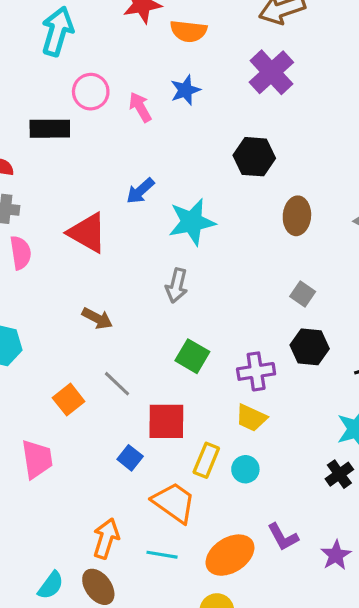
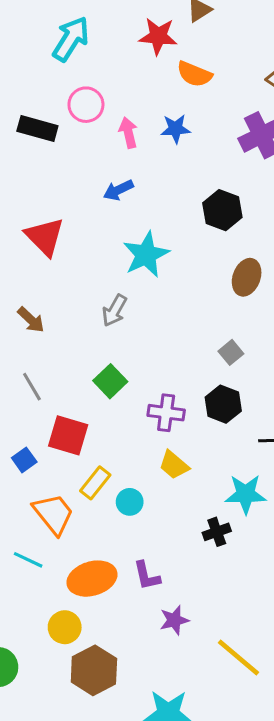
blue arrow: (140, 191) -> (118, 190), moved
cyan star: (192, 222) -> (146, 255), turned -30
yellow trapezoid: (251, 418) -> (174, 465), moved
purple star: (336, 555) -> (174, 620), moved

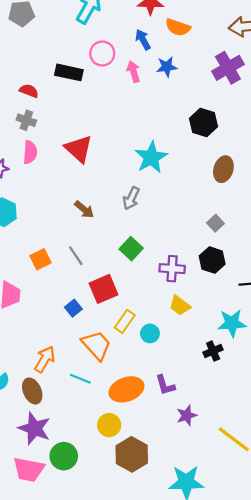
blue arrow: (118, 190) -> (143, 40), moved, turned 90
brown arrow: (31, 320) -> (84, 209), moved
red square: (68, 435) -> (104, 289), turned -36

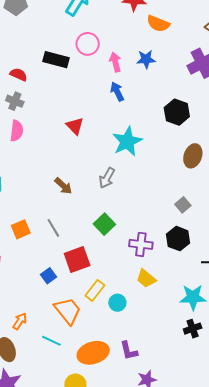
blue arrow: (143, 40) -> (117, 92), moved
red triangle: (79, 149) -> (75, 126), moved, size x0.7
black cross: (213, 351) -> (193, 329), moved
orange arrow: (45, 359) -> (20, 321), size x0.7

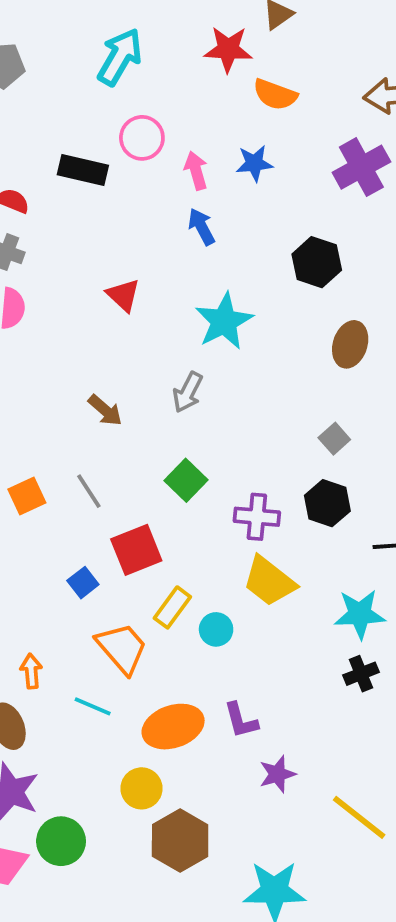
yellow trapezoid: (146, 278) -> (269, 581), size x1.4
orange arrow: (20, 321) -> (31, 671), turned -36

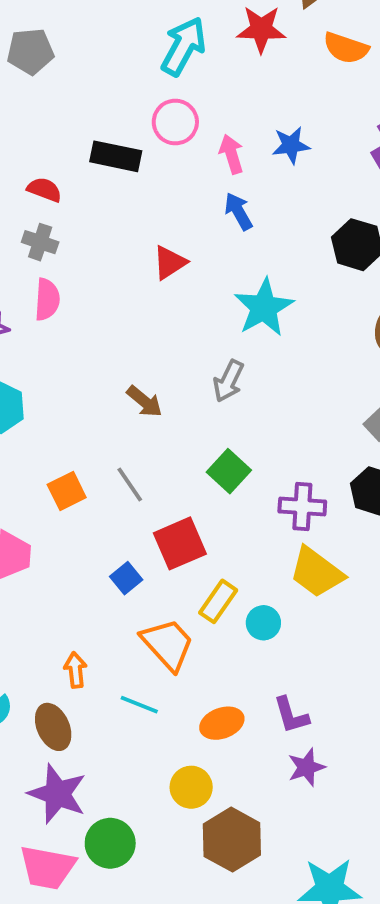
cyan arrow: (120, 57) -> (184, 46), moved
orange semicircle: (275, 95) -> (346, 48), moved
red triangle: (123, 295) -> (170, 263), moved, turned 45
orange ellipse: (173, 727) -> (222, 723), size x0.7
purple star: (277, 774) -> (306, 767), moved

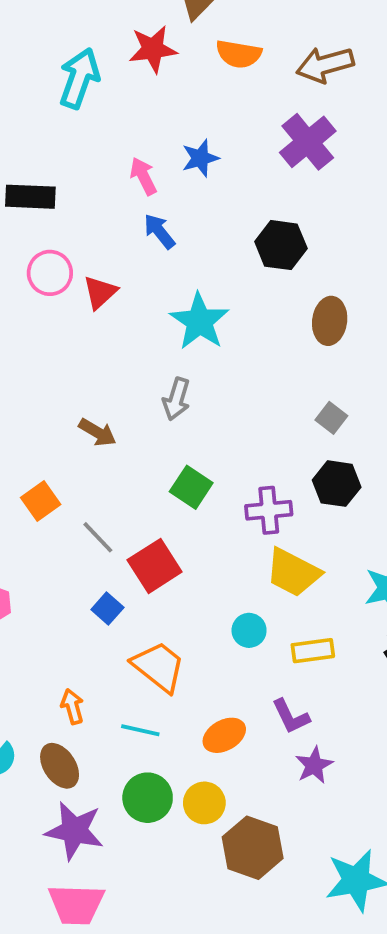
pink circle: (175, 122) -> (50, 273), moved
gray line: (130, 484) -> (98, 537), moved
orange square: (67, 491) -> (41, 501), moved
yellow rectangle: (218, 601) -> (313, 651), moved, turned 57
green circle: (110, 843) -> (148, 798), moved

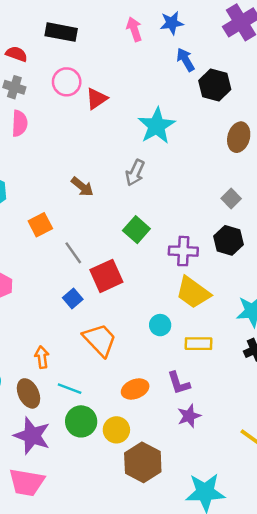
blue arrow: (159, 231) -> (185, 60), moved
cyan line: (140, 730) -> (70, 389), moved

